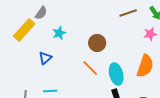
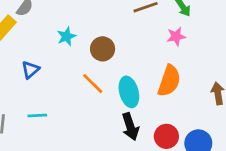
cyan star: (59, 33) -> (66, 36), moved

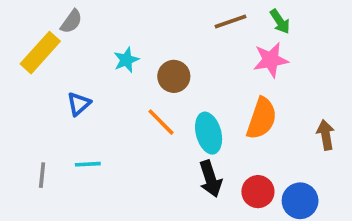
pink star: (176, 36) -> (271, 60), size x1.4

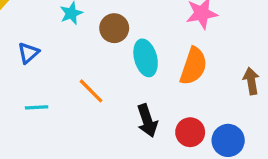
orange line: (161, 122) -> (91, 91), moved
cyan ellipse: (209, 133) -> (146, 58), moved

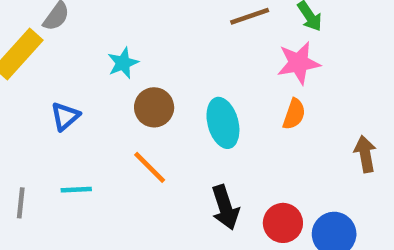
brown circle: (114, 28) -> (154, 107), moved
orange semicircle: (193, 66) -> (294, 114), moved, size x0.6

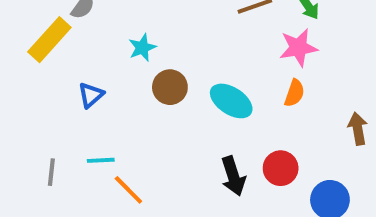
cyan ellipse: (223, 123) -> (231, 101), turned -42
orange line: (150, 167) -> (128, 190), moved
red circle: (283, 223) -> (281, 168), moved

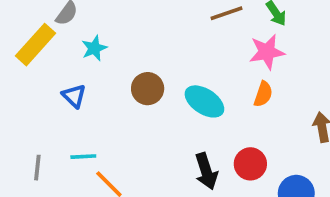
cyan star: (142, 48) -> (94, 48), moved
blue triangle: (91, 95) -> (74, 96), turned -35

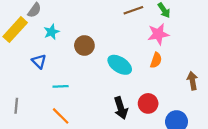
brown circle: (148, 89) -> (84, 45), moved
cyan line: (83, 157) -> (61, 86), moved

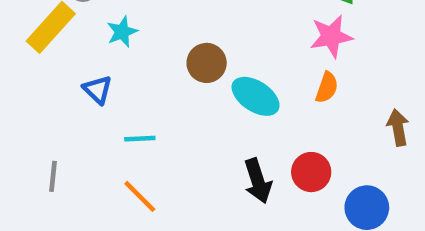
brown circle: (84, 45) -> (207, 63), moved

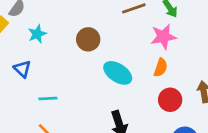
brown circle: (207, 63) -> (88, 39), moved
red circle: (311, 172) -> (170, 100), moved

